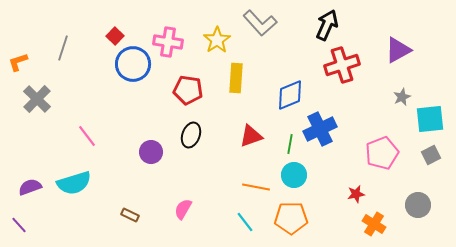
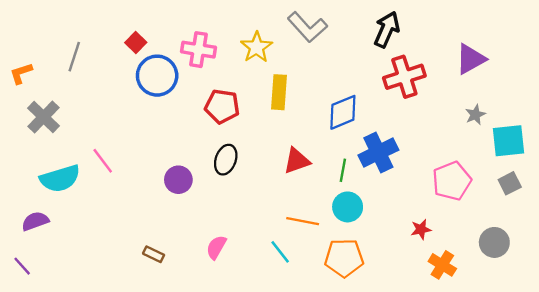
cyan semicircle: (74, 183) -> (60, 179), moved
cyan line: (245, 222) -> (280, 252), moved

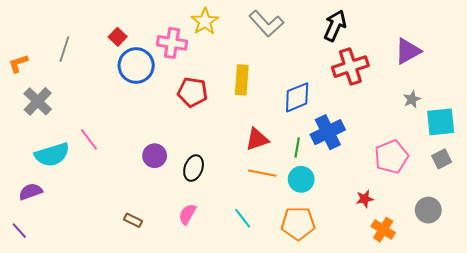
yellow star: (256, 47) -> (205, 21), moved
black ellipse: (226, 160) -> (194, 168), moved
orange line: (303, 221) -> (262, 173), moved

